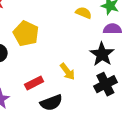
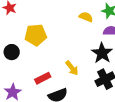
yellow pentagon: (26, 33) -> (36, 35), turned -30

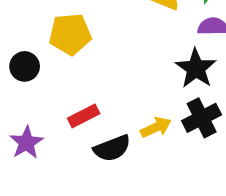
yellow arrow: (72, 68) -> (156, 127), moved, turned -77

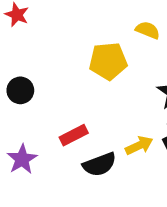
yellow pentagon: (70, 34) -> (108, 61), moved

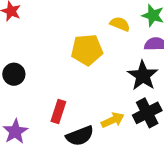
red rectangle: (74, 135) -> (58, 111), turned -45

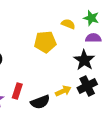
red rectangle: (58, 111) -> (17, 91), moved

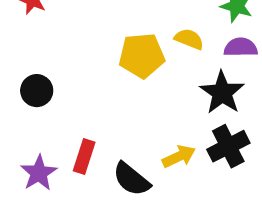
yellow semicircle: (68, 24) -> (189, 39), moved
black semicircle: (40, 102) -> (131, 179), turned 60

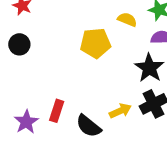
yellow semicircle: (189, 39) -> (127, 20), moved
black circle: (37, 91) -> (19, 44), moved

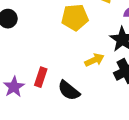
yellow arrow: (120, 111) -> (94, 60), moved

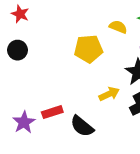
red rectangle: (41, 77) -> (52, 112), turned 54

